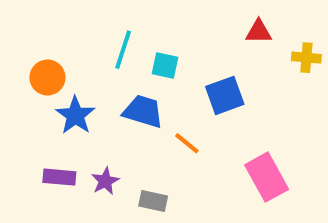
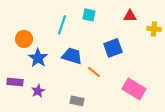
cyan square: (165, 66) -> (89, 15), moved
purple rectangle: (59, 177) -> (15, 82), moved
pink rectangle: (267, 177) -> (134, 89), turned -30
purple star: (105, 181) -> (38, 91), moved

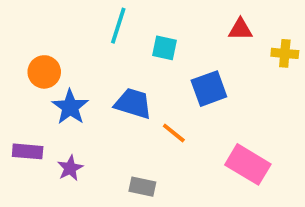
cyan square: (89, 15) -> (165, 48), moved
cyan line: (62, 25) -> (118, 26), moved

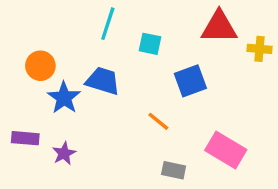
red triangle: (240, 29) -> (219, 27), size x1.6
blue trapezoid: (133, 103) -> (103, 81), moved
gray rectangle: (142, 187) -> (174, 170), moved

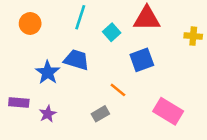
red triangle: (219, 27) -> (147, 18), moved
cyan square: (150, 44) -> (112, 32), turned 36
orange circle: (40, 66) -> (30, 23), moved
gray rectangle: (174, 170) -> (100, 114), moved, turned -42

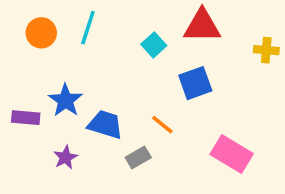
cyan line: (80, 17) -> (88, 28), moved
blue trapezoid: (77, 60) -> (105, 125), moved
purple rectangle: (19, 103) -> (26, 118), moved

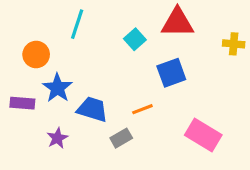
orange circle: (41, 33) -> (36, 55), moved
orange line: (162, 125) -> (142, 109), turned -60

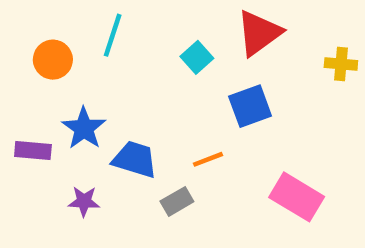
red triangle: (177, 23) -> (259, 33), turned -36
orange circle: (36, 55) -> (53, 60), moved
purple star: (57, 138) -> (84, 201), turned 30

